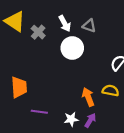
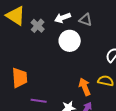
white arrow: (65, 24) -> (63, 18), turned 98

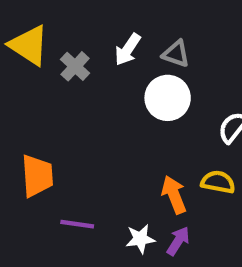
white arrow: (63, 18) -> (128, 50), turned -35
white circle: (70, 41) -> (168, 98), moved

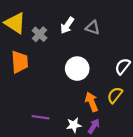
white circle: (168, 98) -> (77, 69), moved
orange trapezoid: (37, 176) -> (20, 62), moved
yellow semicircle: (218, 182) -> (115, 95), turned -63

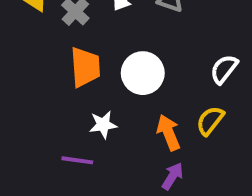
orange trapezoid: (20, 62) -> (85, 67), moved
white star: (74, 125) -> (103, 125), moved

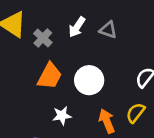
orange trapezoid: (85, 67) -> (50, 76), turned 32

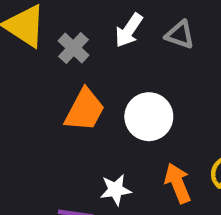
white star: (62, 116) -> (116, 190), moved

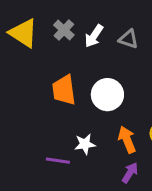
gray cross: (74, 48) -> (64, 30), moved
orange trapezoid: (85, 110) -> (64, 90), turned 144

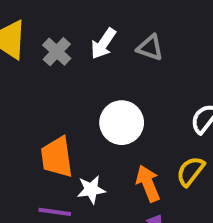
gray cross: (64, 30) -> (57, 52), moved
orange trapezoid: (64, 90) -> (57, 157), moved

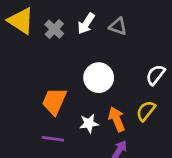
orange trapezoid: (57, 157) -> (54, 101), turned 32
white star: (91, 189) -> (89, 123), moved

